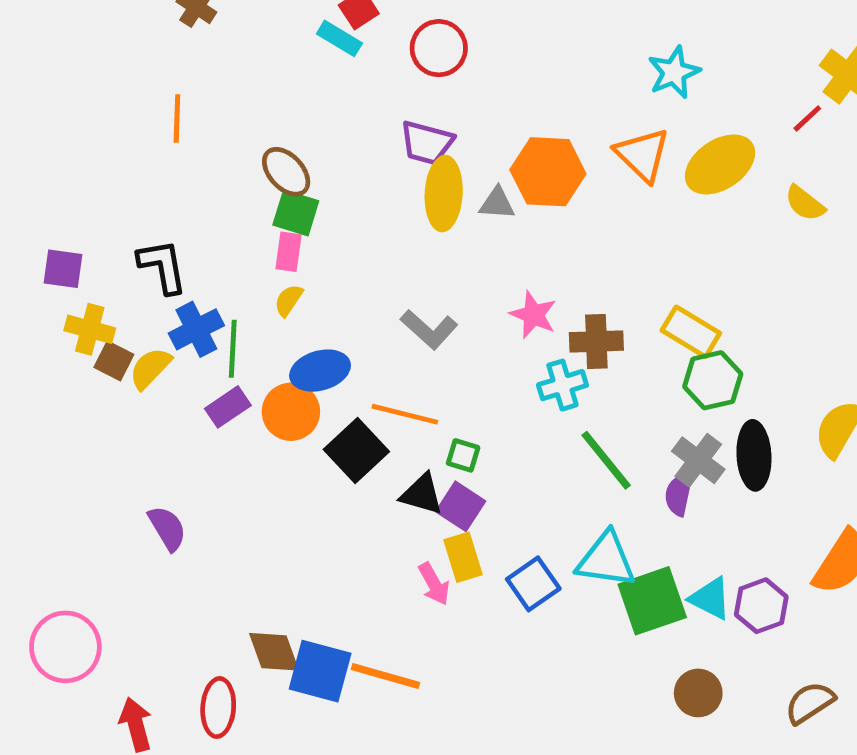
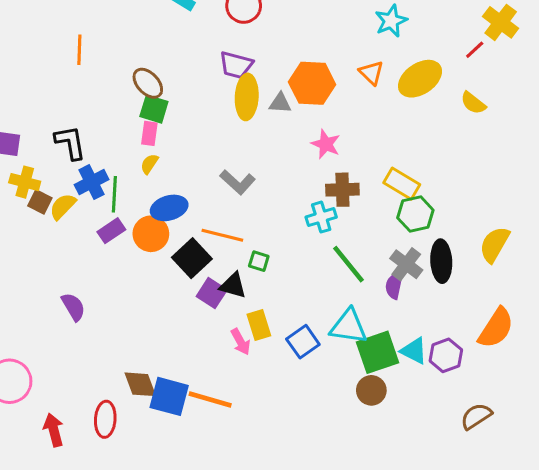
orange triangle: (642, 155) -> (371, 73), size x0.7
pink star: (533, 315) -> (326, 144), moved
purple square: (461, 506) -> (212, 293), moved
brown circle: (698, 693) -> (371, 390), moved

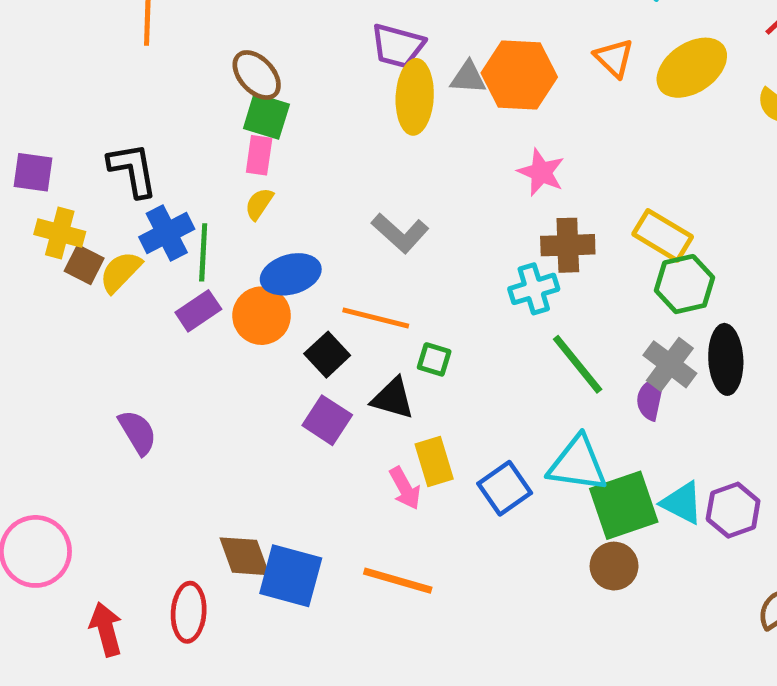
gray triangle: (280, 103) -> (468, 77), moved
black square: (192, 258) -> (327, 355), size x0.7
purple square: (212, 293) -> (327, 420), moved
orange line: (210, 399) -> (398, 581), moved

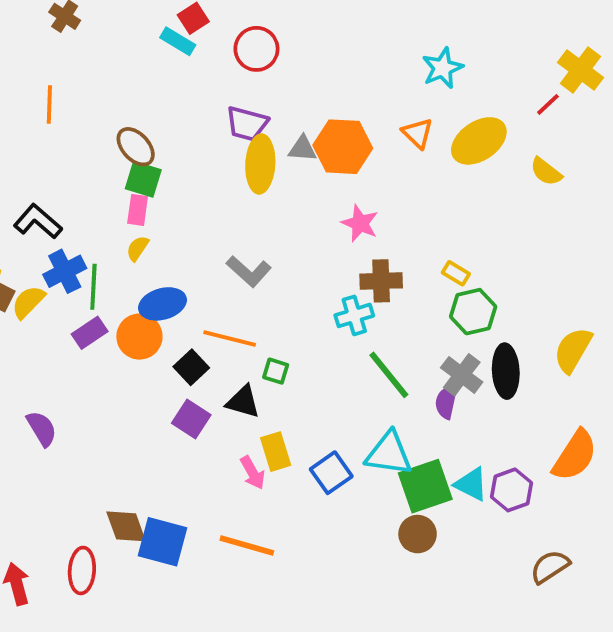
black L-shape: (133, 170) -> (38, 221), turned -39
yellow rectangle: (663, 235) -> (456, 273), size x0.6

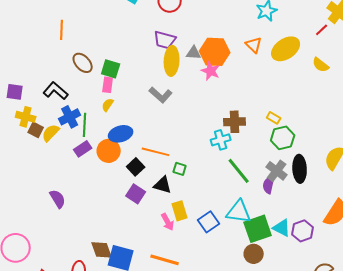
brown ellipse: (136, 147) -> (83, 63), moved
pink star: (360, 223) -> (211, 71), moved
gray L-shape: (249, 271) -> (161, 95), moved

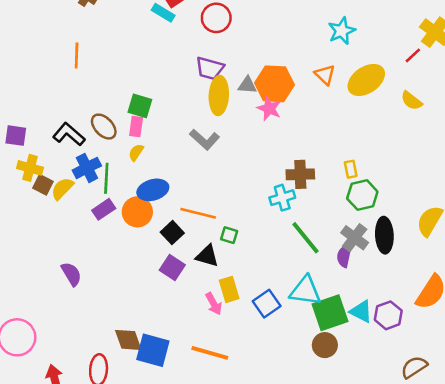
brown ellipse: (83, 63) -> (104, 127), moved
yellow rectangle: (274, 118) -> (351, 169), turned 48

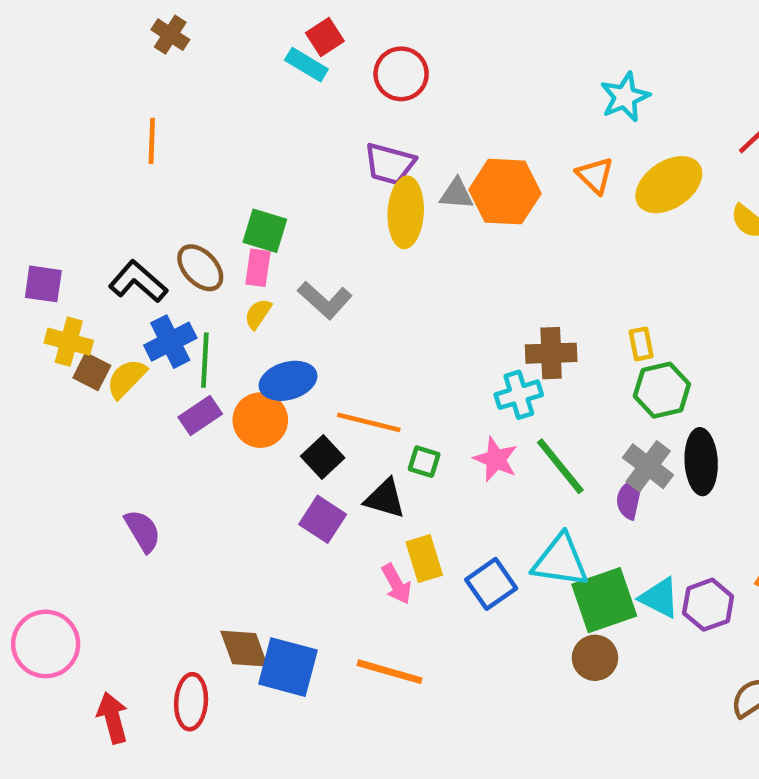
pink star: (269, 108) -> (496, 459), moved
gray L-shape: (205, 139) -> (325, 300), moved

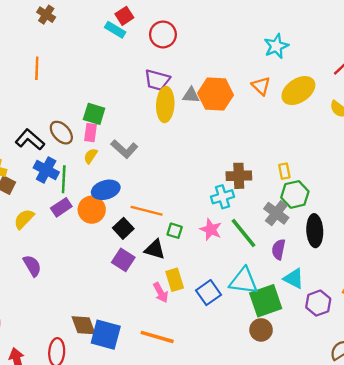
blue cross: (170, 342) -> (46, 170), turned -35
yellow semicircle: (126, 379) -> (24, 219), moved
gray cross: (648, 466) -> (276, 213), moved
cyan triangle: (660, 598) -> (294, 279), moved

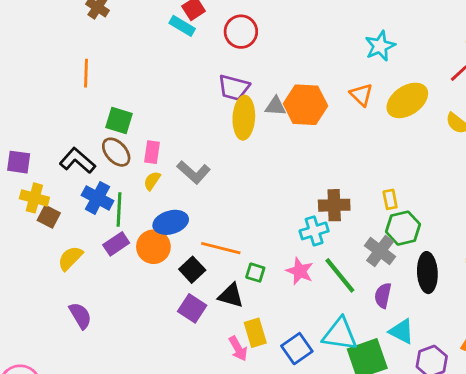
green square: (94, 114) -> (119, 121), moved

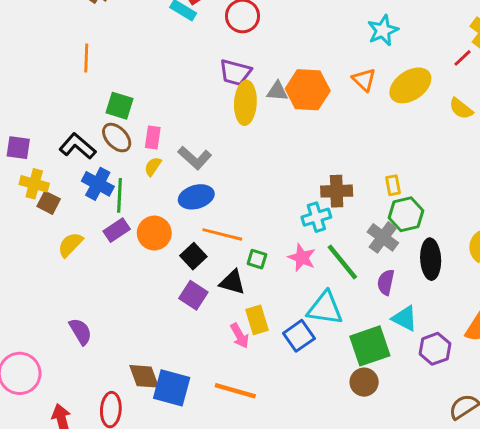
blue ellipse: (171, 222) -> (196, 197), moved
purple semicircle: (80, 316) -> (80, 331), moved
cyan triangle: (340, 334) -> (325, 308), moved

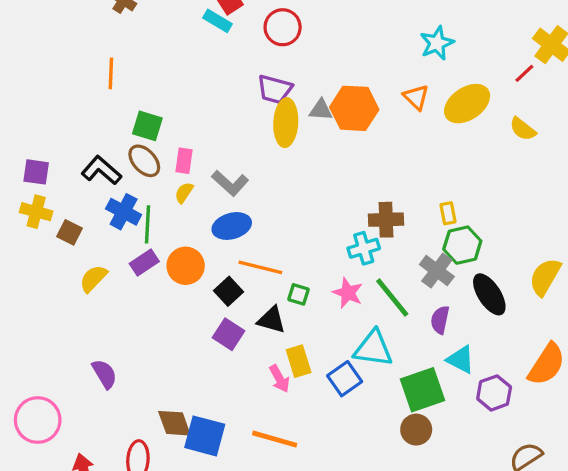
yellow cross: (34, 184) -> (36, 212), moved
black ellipse: (431, 259) -> (489, 294), turned -30

